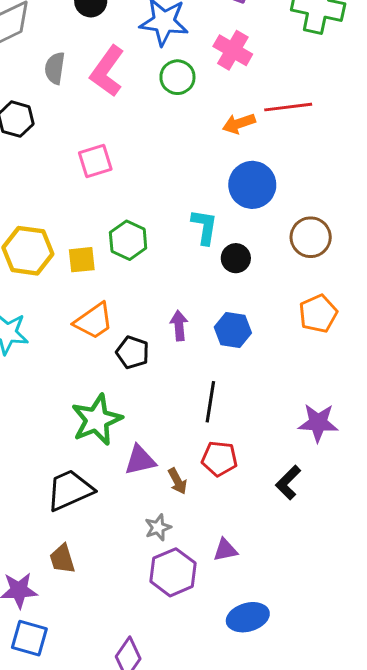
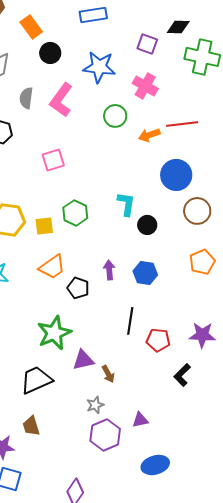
green circle: (177, 77) -> (115, 116), moved
blue circle: (252, 185) -> (176, 175), moved
red pentagon: (219, 459) -> (158, 340), moved

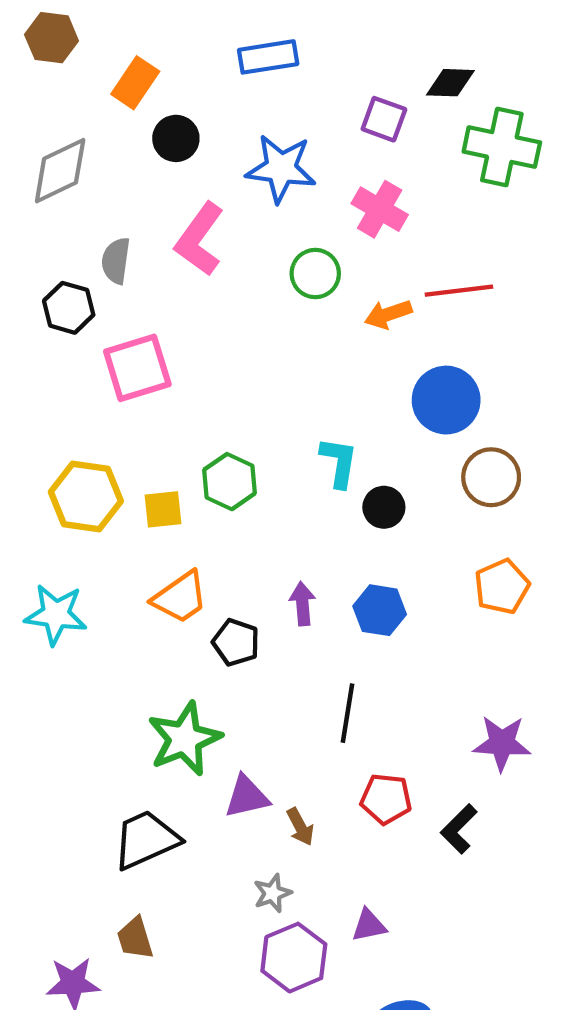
orange rectangle: (31, 27) -> (135, 83), turned 70
gray semicircle: (26, 98) -> (116, 261), moved
pink square: (53, 160) -> (137, 368), moved, size x1.4
red pentagon: (158, 340) -> (386, 799), moved

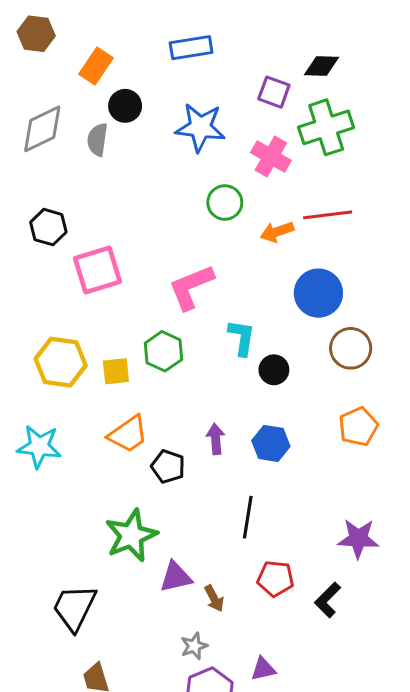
green cross: (502, 147) -> (326, 127), moved, turned -30
pink L-shape: (199, 239) -> (191, 287), moved, turned 32
gray semicircle: (116, 261) -> (97, 140), moved
black trapezoid: (146, 840) -> (74, 608), moved, turned -40

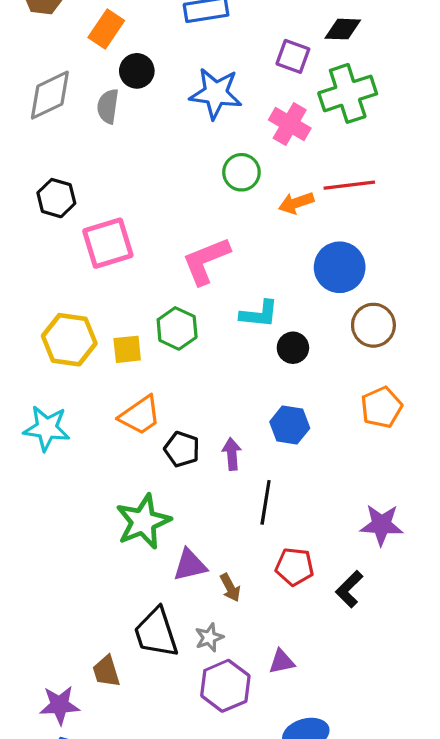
cyan L-shape: (242, 338) -> (259, 314), turned 87
purple arrow: (216, 439) -> (232, 454), moved
black trapezoid: (74, 608) -> (156, 633), moved, turned -44

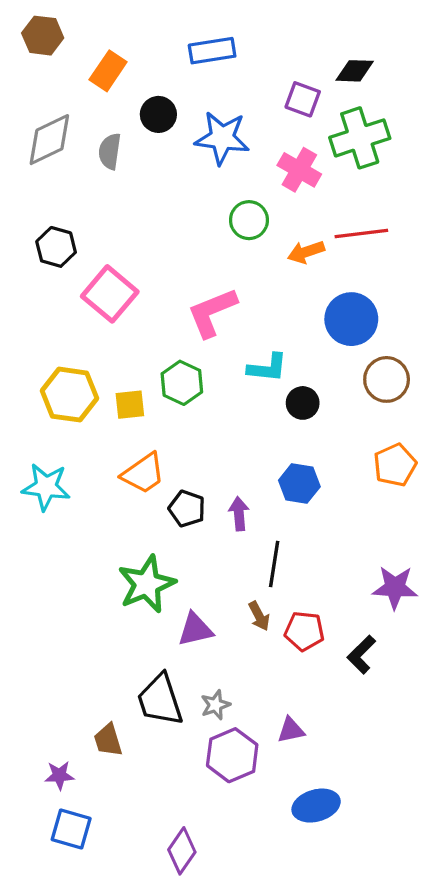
black circle: (137, 71) -> (158, 114), moved
pink square: (108, 243) -> (110, 294), turned -33
brown arrow: (230, 588) -> (259, 616), moved
purple star: (60, 705) -> (59, 775), size x0.7

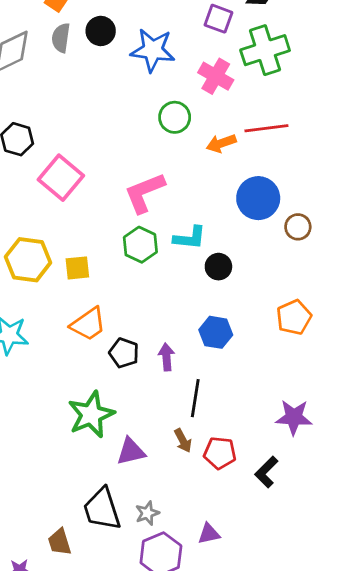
gray semicircle: (110, 151) -> (61, 38), moved
brown circle: (387, 379) -> (298, 227), moved, size x0.7
green hexagon: (182, 383) -> (140, 245), moved

